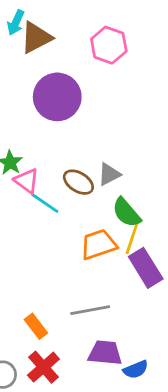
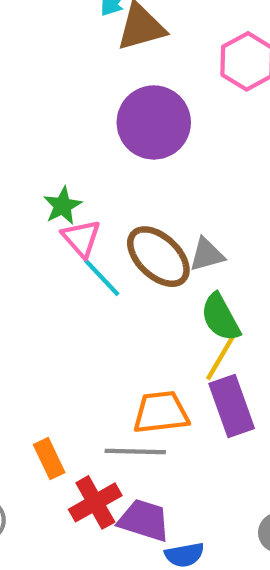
brown ellipse: (78, 182) -> (158, 257), size x1.4
orange trapezoid: (98, 244) -> (161, 412), moved
red cross: (43, 367) -> (95, 502), moved

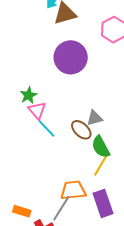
brown ellipse: (158, 257) -> (81, 130), moved, size x0.7
purple rectangle: (232, 406) -> (103, 203), moved
gray line: (135, 451) -> (61, 208), turned -60
orange rectangle: (49, 459) -> (22, 211), turned -48

